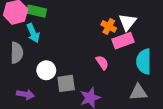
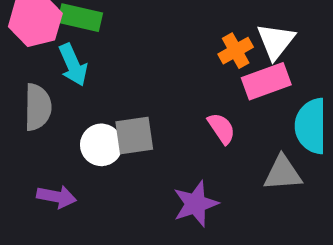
orange cross: (109, 26) -> (236, 51), turned 32
gray square: (66, 83) -> (134, 135), moved
gray triangle: (138, 92) -> (283, 173), moved

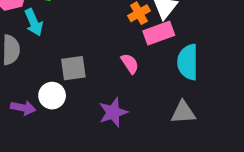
white circle: (101, 145) -> (52, 96), moved
gray triangle: (283, 173) -> (183, 112), moved

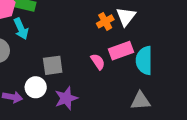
pink rectangle: (159, 33) -> (121, 51), moved
purple star: (113, 112) -> (66, 98), moved

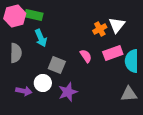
cyan arrow: (21, 29) -> (41, 38), moved
pink semicircle: (98, 62) -> (86, 56), moved
gray square: (53, 65) -> (57, 65), turned 30

